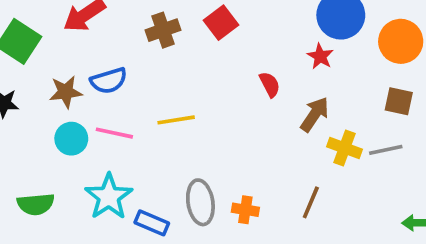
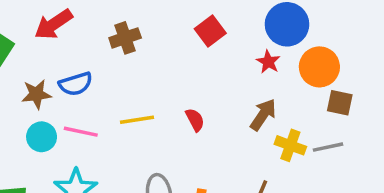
red square: (221, 23) -> (210, 31), moved
orange circle: (401, 41) -> (319, 67), moved
red semicircle: (270, 84) -> (195, 120), moved

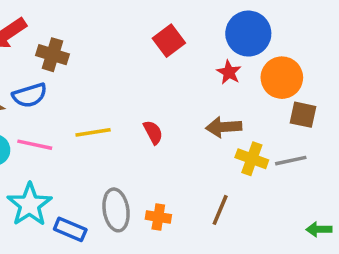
brown cross: (125, 38) -> (52, 55), moved, turned 36
brown arrow: (263, 115) -> (224, 127), turned -128

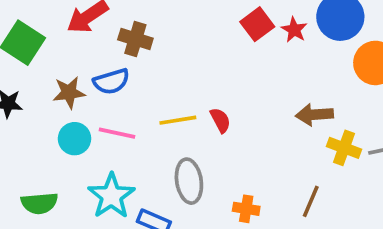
red star: (229, 72) -> (294, 30), moved
red semicircle: (153, 132) -> (220, 120), moved
gray ellipse: (116, 210) -> (189, 181), moved

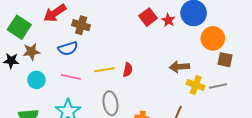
brown star: (69, 92) -> (31, 52), moved
red semicircle: (220, 120) -> (128, 70), turned 40
cyan circle: (75, 139) -> (36, 80), moved

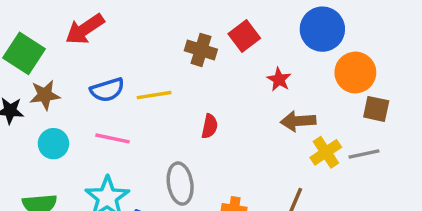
red star: (168, 20) -> (279, 79), moved
brown cross: (81, 25) -> (201, 50), moved
yellow line: (104, 70) -> (154, 95), moved
yellow cross: (196, 85) -> (326, 152), turned 36

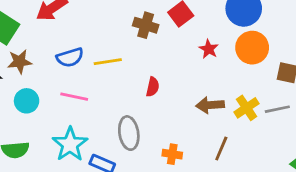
orange circle: (355, 73) -> (252, 48), moved
brown arrow: (298, 121) -> (210, 105), moved

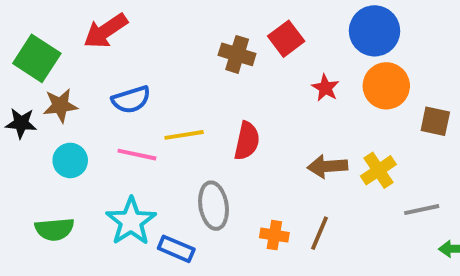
yellow line: (108, 62) -> (184, 135), moved
red semicircle: (153, 87) -> (247, 141), size x1.4
gray line: (277, 109) -> (422, 210), moved
brown line: (221, 148) -> (320, 233), moved

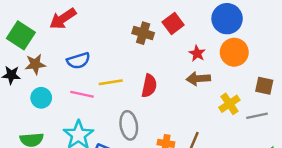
brown square: (435, 121) -> (264, 86), moved
brown arrow: (327, 166) -> (198, 79), moved
gray line: (422, 210) -> (257, 116), moved

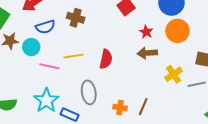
brown cross: (143, 33) -> (76, 18), moved
blue semicircle: (78, 61) -> (45, 27), moved
cyan circle: (41, 98) -> (31, 47), moved

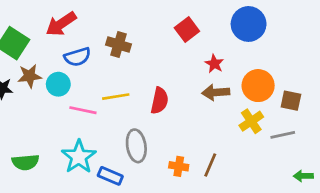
orange circle: (177, 31) -> (258, 86), moved

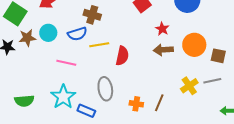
blue semicircle: (77, 57) -> (77, 34), moved
cyan circle: (58, 84) -> (48, 33), moved
yellow line: (116, 97) -> (99, 45), moved
yellow cross: (251, 121) -> (189, 86), moved

